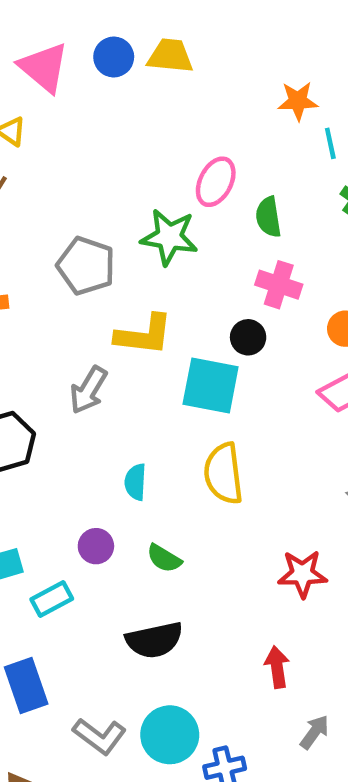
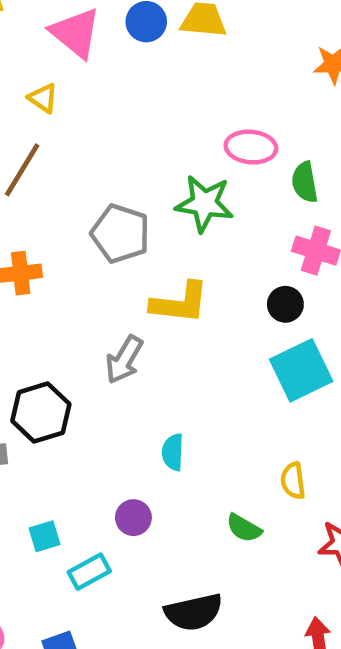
pink ellipse: (216, 182) -> (251, 147), turned 69
cyan square: (211, 386) -> (301, 370), moved, turned -36
yellow semicircle: (224, 474) -> (293, 481), moved, size x0.6
green semicircle: (164, 558) -> (244, 528), moved

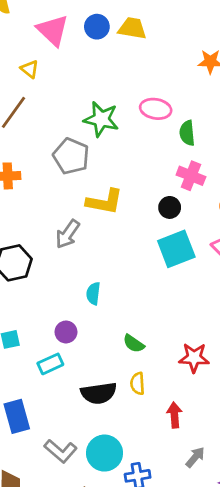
green star: (204, 203) -> (101, 119), moved
yellow semicircle: (293, 481) -> (137, 384), moved
cyan rectangle: (89, 572) -> (50, 364), moved

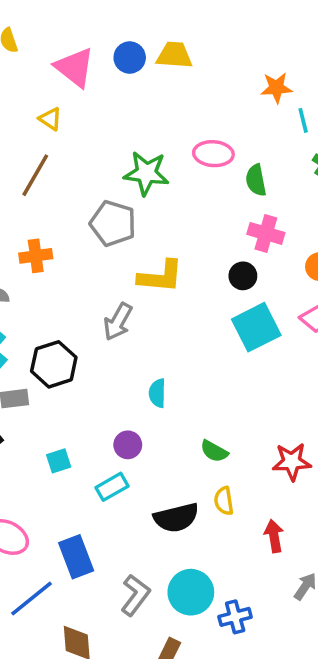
gray L-shape: (61, 451) -> (135, 595), turned -88

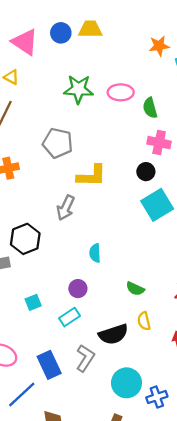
green star: (146, 173) -> (78, 89), moved
gray L-shape: (135, 595) -> (85, 358), moved

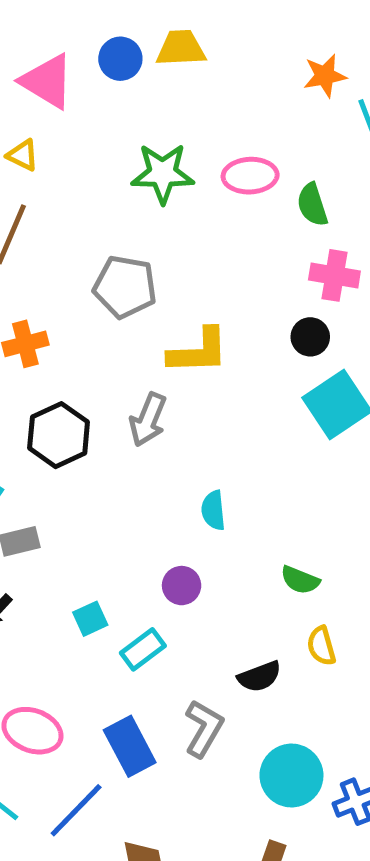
black hexagon: (25, 239) -> (59, 435), moved
cyan rectangle: (69, 317) -> (143, 649), moved
black semicircle: (113, 334) -> (259, 677), size x0.7

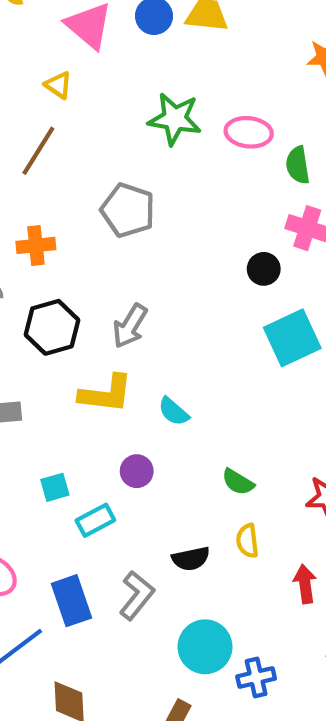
black circle: (310, 337) -> (264, 269), moved
yellow L-shape: (198, 351) -> (106, 394), moved
cyan semicircle: (213, 510) -> (174, 412), turned -52

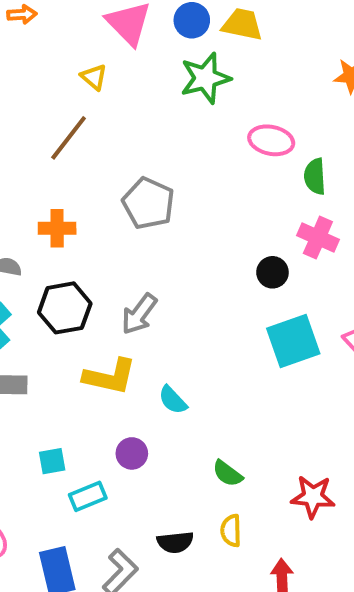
green star: (175, 119) -> (205, 78), moved, turned -30

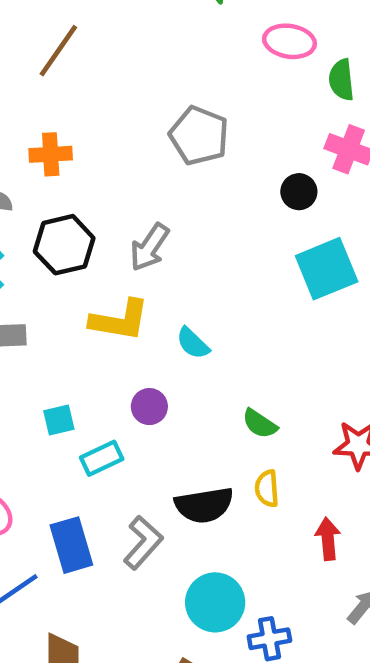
gray pentagon: (148, 203) -> (199, 136), moved
black semicircle: (175, 542) -> (204, 505), size x1.4

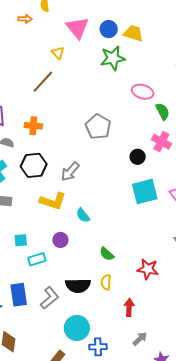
green semicircle: (341, 80) -> (163, 111), turned 150

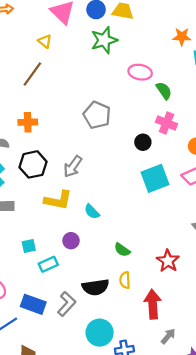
red star: (148, 269) -> (168, 261), turned 30
blue rectangle: (19, 295) -> (33, 304), turned -55
red arrow: (129, 307) -> (153, 304), size x1.5

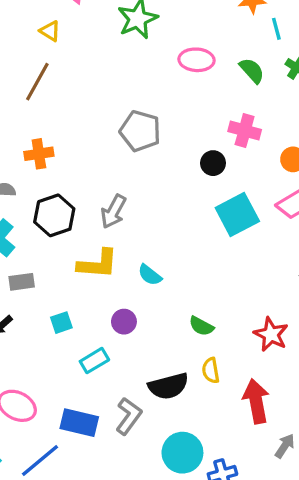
green semicircle: (164, 91) -> (252, 71), moved
cyan square: (29, 246) -> (61, 323), moved

